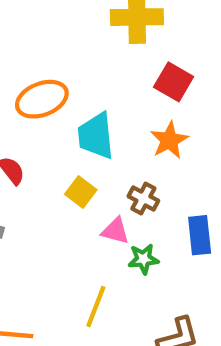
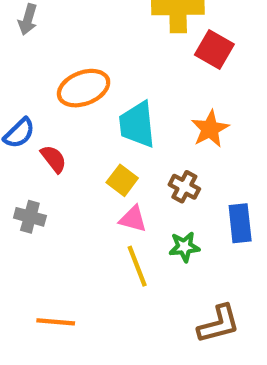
red square: (174, 82) -> (214, 49), moved
pink triangle: (115, 231) -> (133, 219), moved
yellow line: (96, 306) -> (137, 266), moved, turned -42

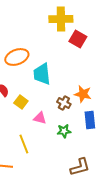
orange star: (210, 129) -> (83, 94), moved, turned -30
yellow square: (122, 180) -> (21, 102), moved
yellow line: (137, 266) -> (24, 144), moved

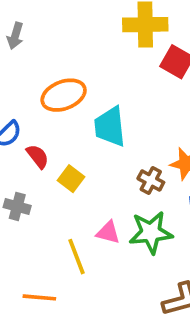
pink triangle: (40, 118) -> (108, 232), moved
green star: (64, 131) -> (151, 232), size x1.6

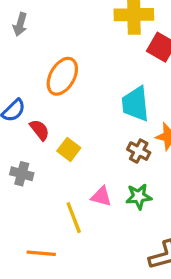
orange ellipse: (64, 95) -> (62, 76), turned -39
cyan trapezoid: (110, 127) -> (135, 104), moved
green star: (151, 232) -> (139, 196), size x0.7

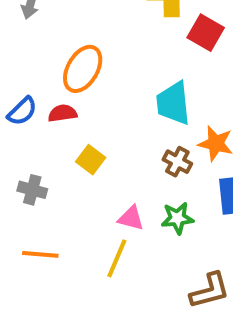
red semicircle: (40, 130) -> (62, 113), moved, turned -60
yellow line: (74, 218) -> (117, 258), moved, turned 44
orange line: (41, 253) -> (40, 254), moved

